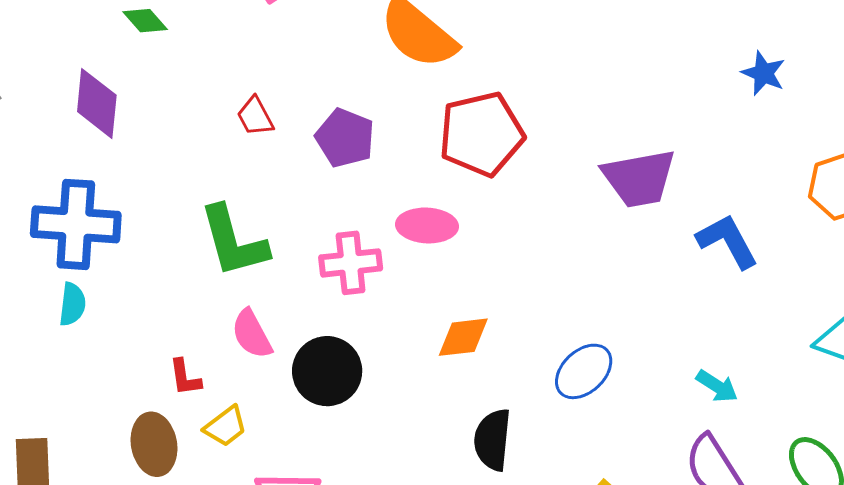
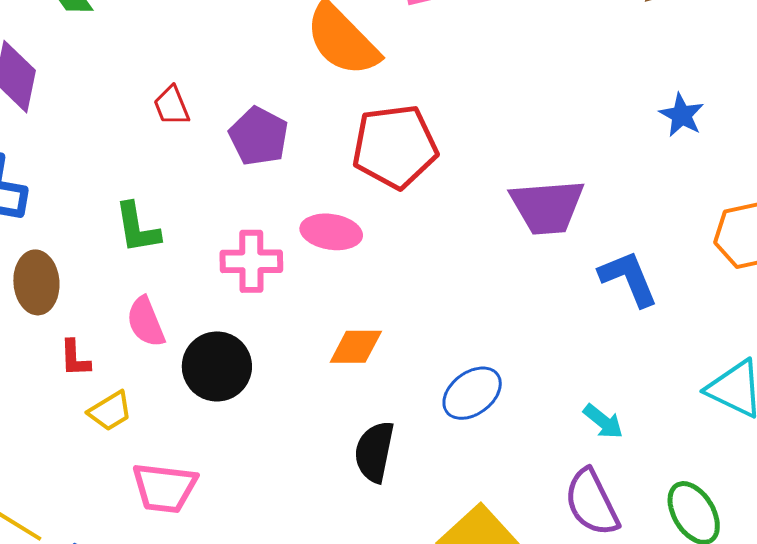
green L-shape: (234, 241) -> (137, 228), size x0.7
brown ellipse: (154, 444) -> (36, 282), moved

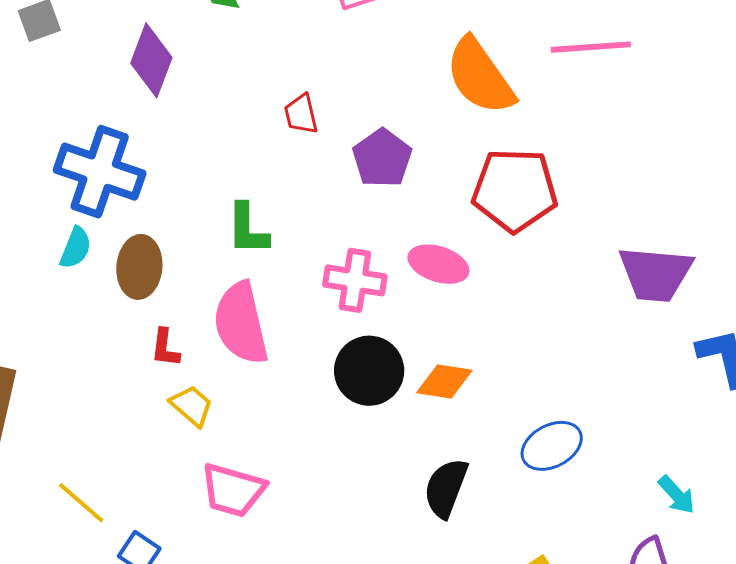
pink semicircle: (146, 322) -> (241, 323), size x1.6
black circle: (217, 366) -> (369, 371), moved
yellow trapezoid: (110, 411) -> (192, 406), turned -117

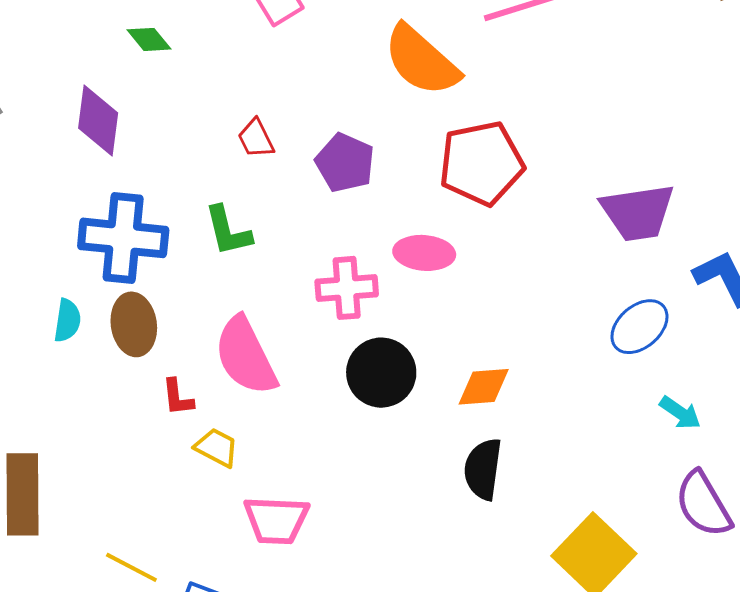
blue cross: (100, 172) -> (123, 238), moved
green L-shape: (248, 229) -> (228, 231), moved
orange diamond: (444, 381) -> (484, 387), moved
blue ellipse: (552, 446) -> (639, 327), moved
cyan arrow: (677, 495) -> (680, 413), moved

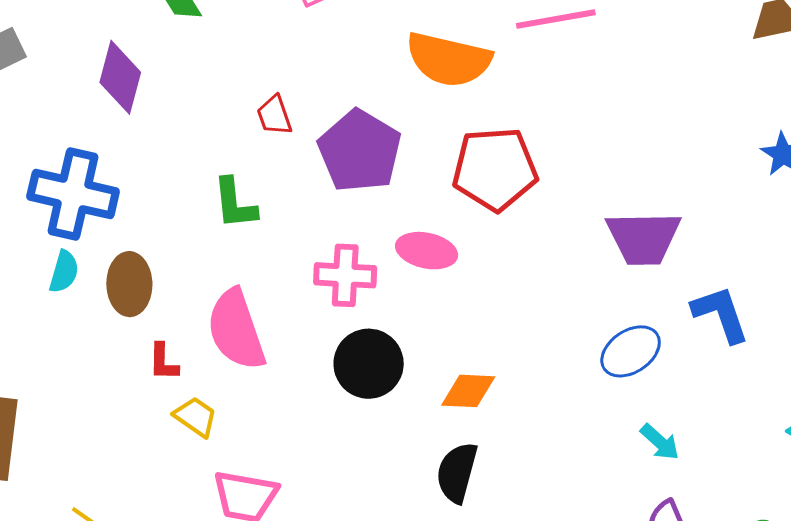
orange semicircle: (421, 61) -> (449, 59), turned -36
purple pentagon: (345, 163) -> (360, 151), size x1.4
blue cross: (123, 238) -> (73, 194), moved

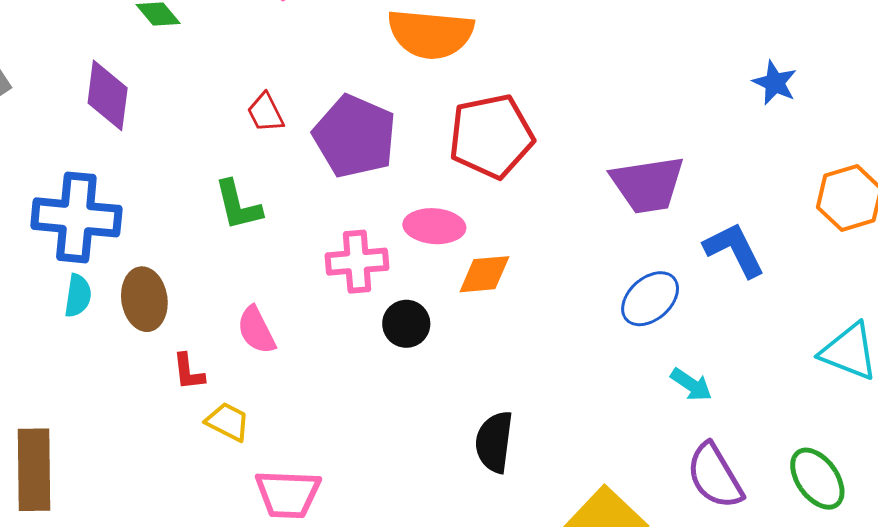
pink semicircle: (236, 330) -> (256, 330), size x0.6
black circle: (369, 364) -> (406, 324), moved, size x0.7
orange diamond: (468, 391) -> (484, 274), moved

